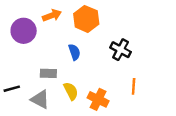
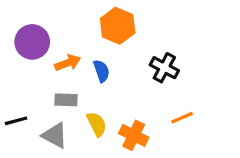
orange arrow: (52, 15) -> (68, 63), moved
orange line: (134, 86) -> (182, 118), turned 63

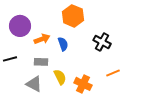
black line: (16, 121) -> (10, 59), moved

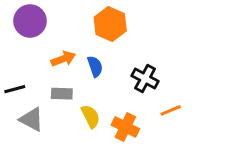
purple circle: (20, 26) -> (30, 21), moved
black cross: (102, 42) -> (145, 78), moved
gray triangle: (34, 84) -> (31, 119), moved

